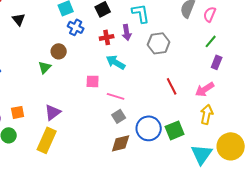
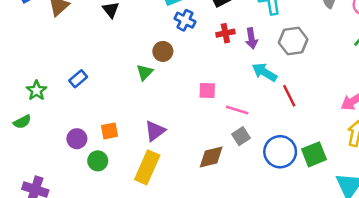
purple arrow: (127, 32) -> (251, 38), moved
cyan arrow: (116, 62) -> (264, 72), moved
red line: (172, 86) -> (289, 96), moved
brown diamond: (121, 143) -> (211, 157), moved

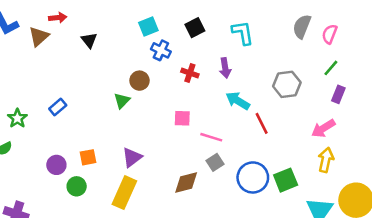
red cross: (225, 33) -> (190, 73), moved, turned 30
gray hexagon: (293, 41) -> (287, 84), moved

